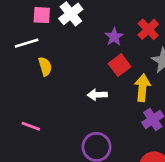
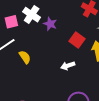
purple star: (114, 37) -> (50, 24), moved

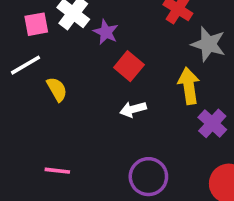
red square: (77, 40) -> (129, 66), moved

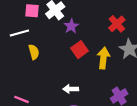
yellow arrow: (189, 86) -> (103, 58), moved
white arrow: (133, 109) -> (71, 89), moved

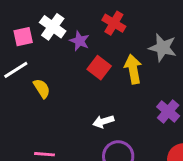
red cross: (117, 24) -> (114, 23), moved

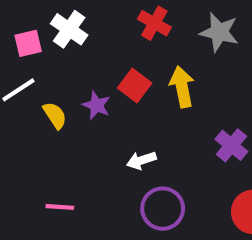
purple star: (80, 41) -> (96, 105), moved
gray star: (163, 48) -> (219, 32), moved

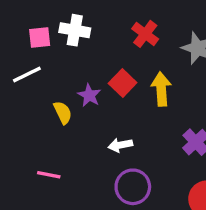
white cross: (69, 29) -> (75, 30), turned -32
yellow semicircle: (55, 115) -> (63, 113), moved

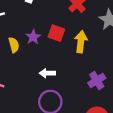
red square: (123, 83) -> (56, 33), turned -35

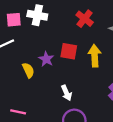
white arrow: (47, 73) -> (66, 93), turned -104

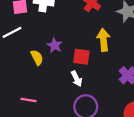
red square: (69, 51) -> (81, 57), moved

